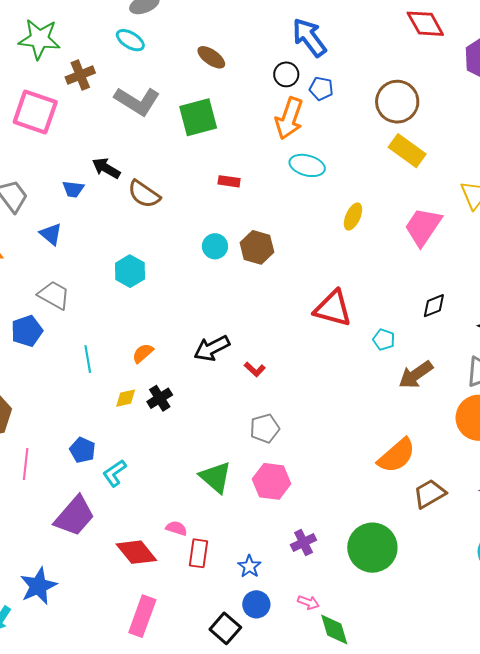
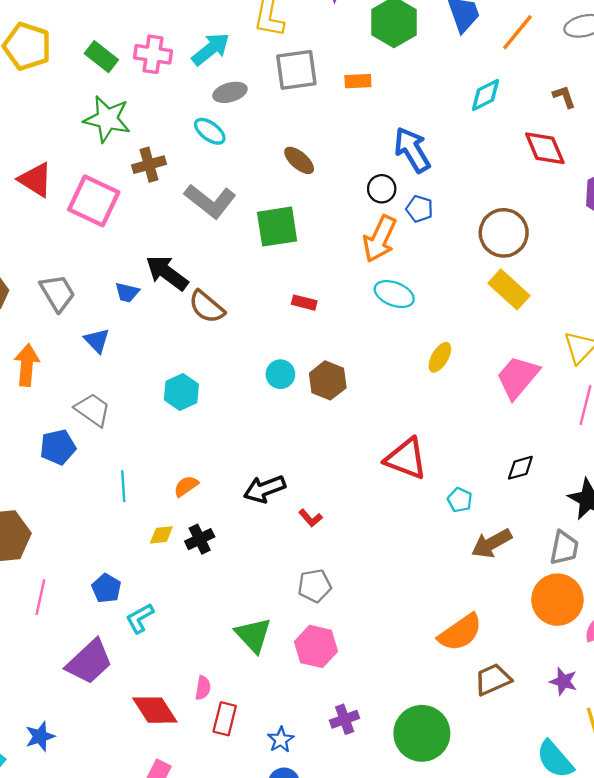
black arrow: (106, 168) -> (167, 273), size x1.4
pink semicircle: (176, 528) -> (203, 688), turned 75
blue star: (38, 586) -> (40, 736), size x0.7

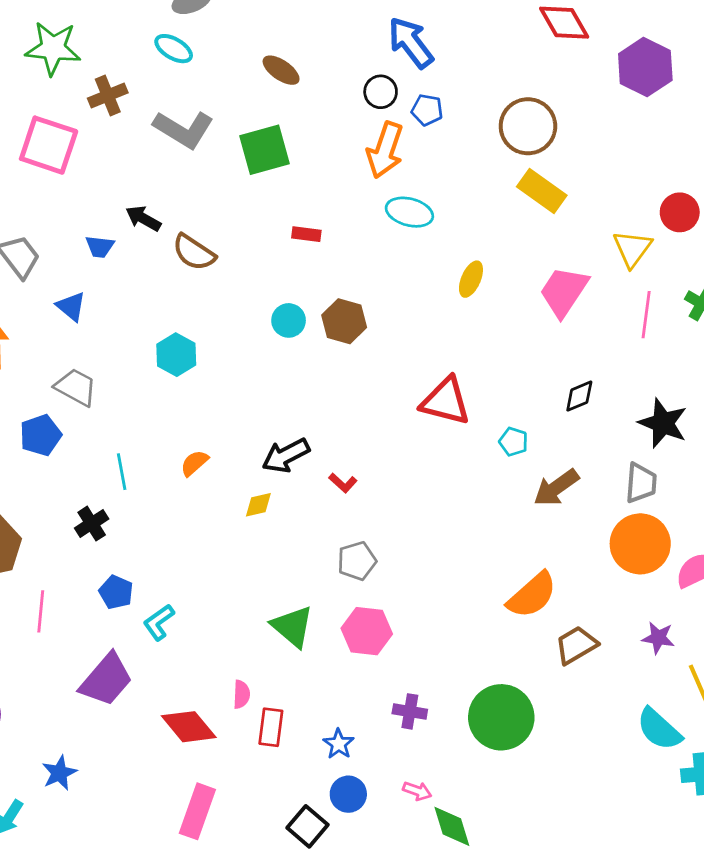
black arrow: (167, 273) -> (143, 218), size x0.7
yellow diamond: (161, 535) -> (258, 505), moved
black cross: (200, 539) -> (92, 524), moved
purple cross: (345, 719) -> (410, 711), turned 36

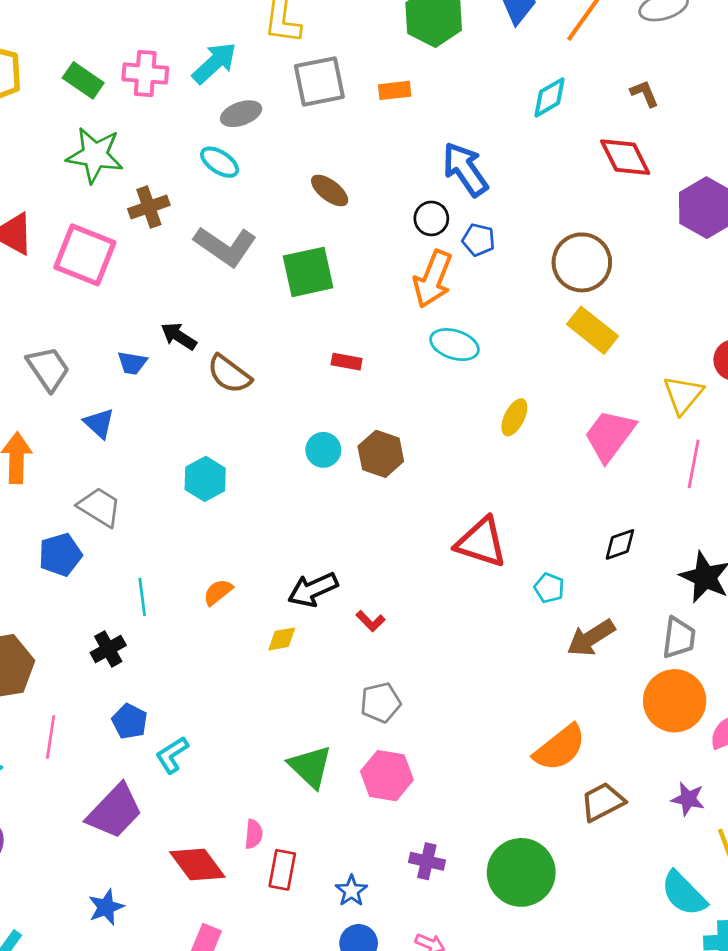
blue star: (59, 773) -> (106, 907), moved

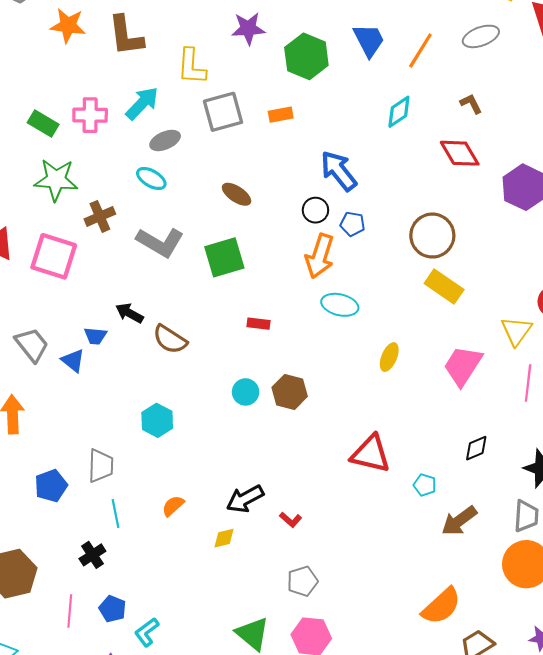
blue triangle: (99, 423) -> (73, 361), moved
gray trapezoid: (100, 507) -> (101, 466), moved, turned 64
pink line: (51, 737) -> (70, 611), moved

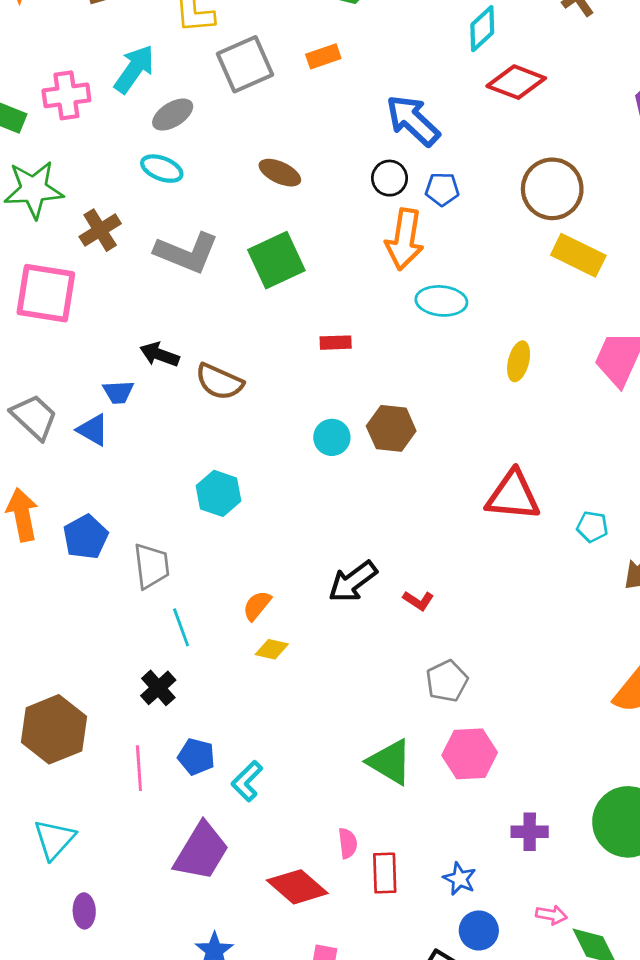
red diamond: (460, 153) -> (516, 82), moved, turned -30
blue pentagon: (51, 486) -> (86, 537), moved
yellow diamond: (224, 538) -> (272, 649), moved, turned 35

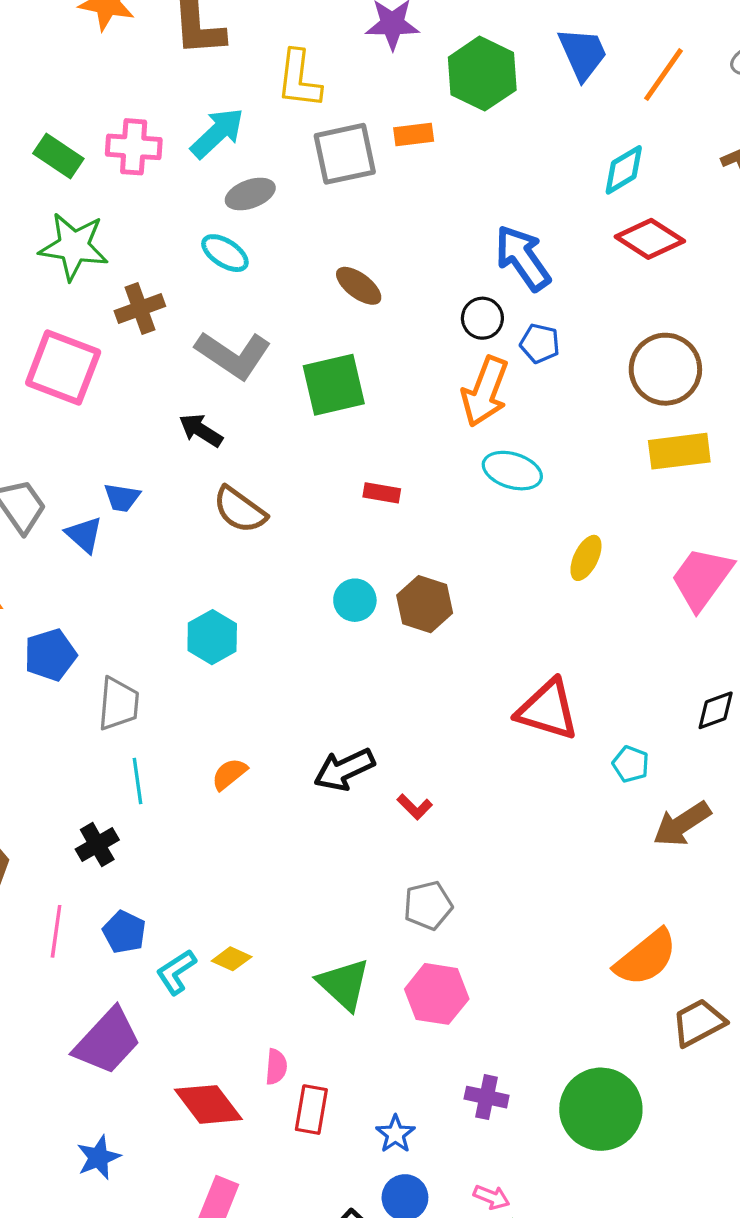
orange rectangle: (323, 56) -> (414, 135), moved
yellow rectangle: (578, 255) -> (679, 451), turned -45
black arrow: (159, 354) -> (201, 430), moved
yellow diamond: (272, 649) -> (232, 959), moved

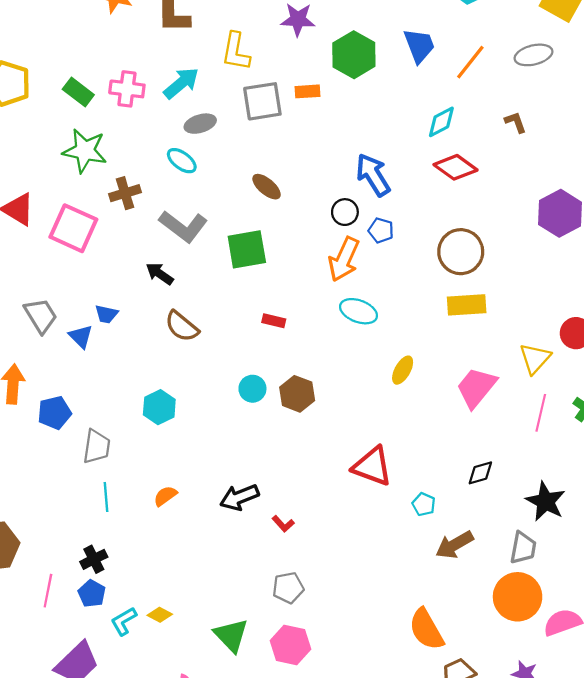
black cross: (97, 845) -> (94, 559), moved
orange semicircle: (646, 958) -> (426, 629), turned 96

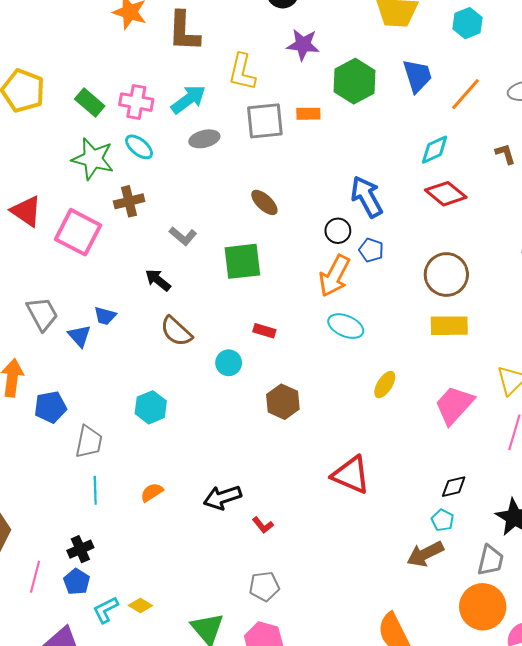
cyan ellipse: (182, 161) -> (139, 147), moved
gray L-shape: (183, 226) -> (183, 236), size x0.6
cyan circle: (252, 389) -> (229, 363), moved
cyan pentagon: (424, 504) -> (443, 520), moved

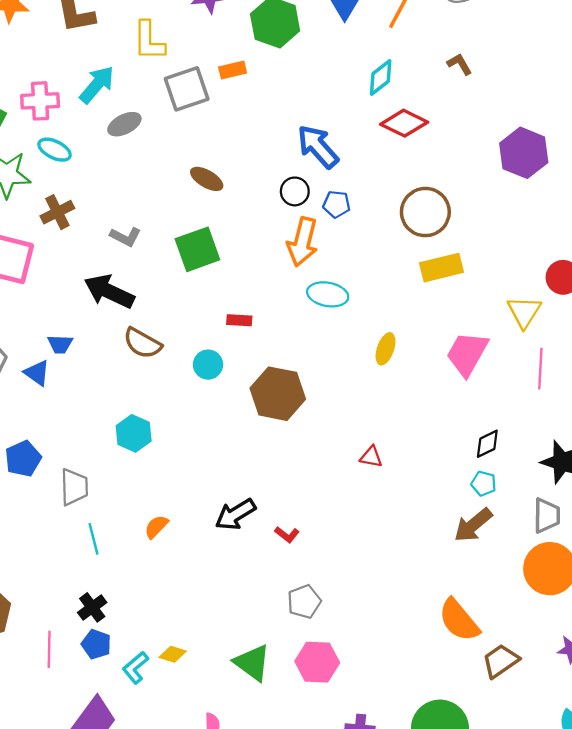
black arrow: (158, 280) -> (109, 291), size x1.6
brown hexagon: (283, 402) -> (278, 394), size x1.4
red triangle: (351, 475) -> (371, 457), size x0.5

